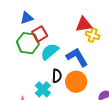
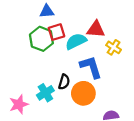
red triangle: (84, 24) -> (96, 29), moved
cyan semicircle: (50, 52) -> (76, 41), moved

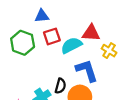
green hexagon: (41, 39) -> (23, 43), moved

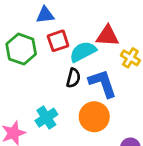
black semicircle: (60, 86) -> (73, 78), moved

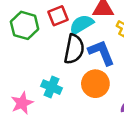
black semicircle: (73, 78) -> (74, 49), size x1.6
cyan cross: (46, 118) -> (51, 87), turned -30

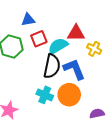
cyan cross: (51, 87) -> (45, 95), moved

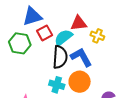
blue triangle: (28, 20) -> (32, 16), size x1.5

